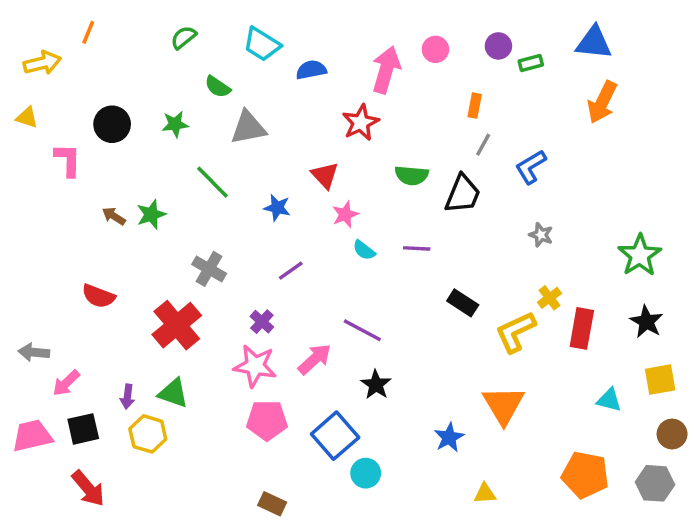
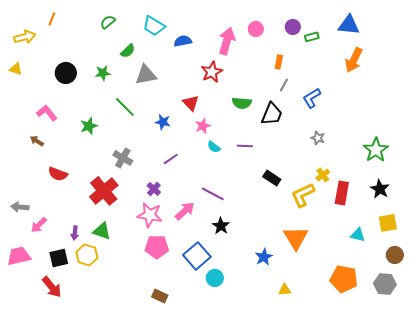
green semicircle: (218, 87) -> (128, 51), turned -77
pink L-shape: (68, 160) -> (47, 113), moved, turned -40
brown arrow: (114, 216) -> (37, 141), moved
black square: (83, 429) -> (59, 258), moved

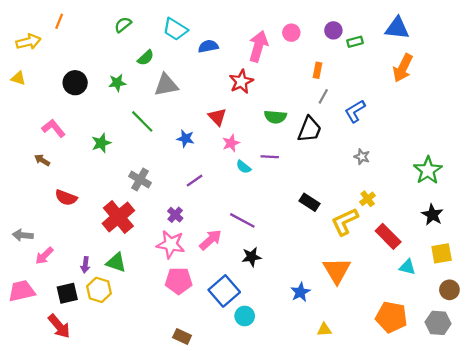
purple line: (245, 146) -> (270, 157), moved
red rectangle: (342, 193) -> (388, 236), moved, turned -55
black star: (221, 226) -> (251, 257), turned 30

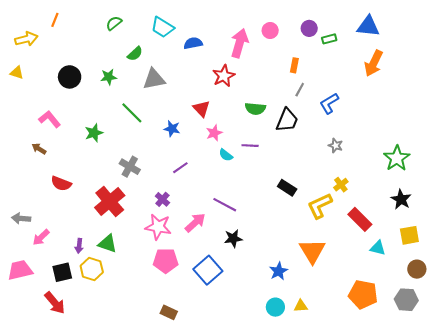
cyan circle: (245, 316) -> (275, 307), moved

